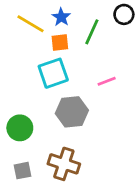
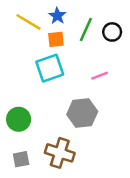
black circle: (124, 14) -> (112, 32), moved
gray hexagon: (72, 112) -> (82, 113), moved

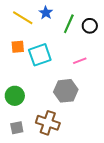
orange square: (56, 39) -> (18, 47), moved

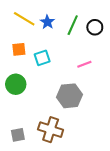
blue star: (46, 13) -> (47, 22), moved
cyan square: (40, 55) -> (42, 58), size x0.7
green circle: (15, 96) -> (16, 84), moved

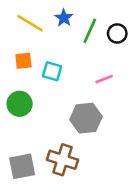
blue star: (47, 22) -> (64, 18), moved
cyan square: (42, 58) -> (52, 71), turned 35
gray square: (18, 135) -> (22, 166), size x1.5

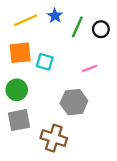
yellow line: (30, 23) -> (26, 20), turned -55
orange square: (23, 61) -> (20, 53), size x1.5
gray square: (22, 166) -> (19, 120), moved

